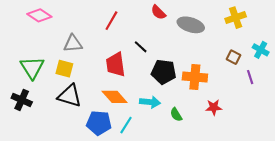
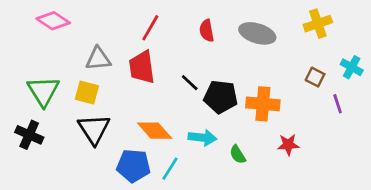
red semicircle: (158, 12) -> (207, 31), moved, turned 35
black line: (141, 47) -> (190, 83), moved
red trapezoid: (116, 64) -> (142, 67), moved
black triangle: (70, 96) -> (94, 129), turned 40

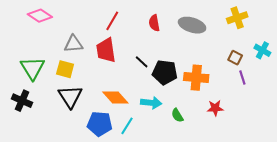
purple line: (338, 104) -> (242, 78), moved

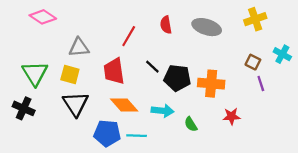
red line: (112, 21) -> (129, 36), moved
red trapezoid: (106, 50) -> (114, 71), moved
cyan line: (127, 126) -> (137, 136), turned 60

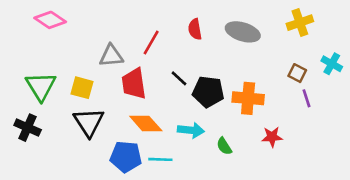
gray triangle: (79, 47) -> (111, 56), moved

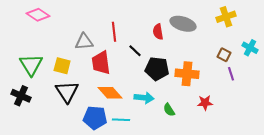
red semicircle: (195, 29) -> (158, 32), moved
red line: (151, 43) -> (114, 32), turned -36
black line: (179, 78) -> (135, 51), moved

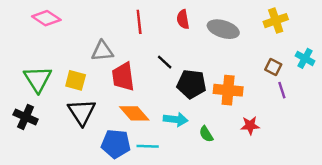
red line: (114, 32) -> (139, 22), moved
red semicircle: (158, 32) -> (183, 19), moved

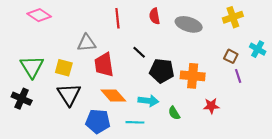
cyan line: (148, 146) -> (135, 122), moved

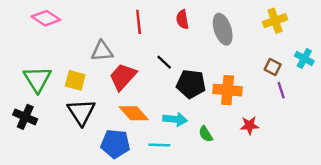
gray ellipse: (189, 24) -> (223, 29), turned 55
red trapezoid: (104, 65) -> (123, 77), turned 50

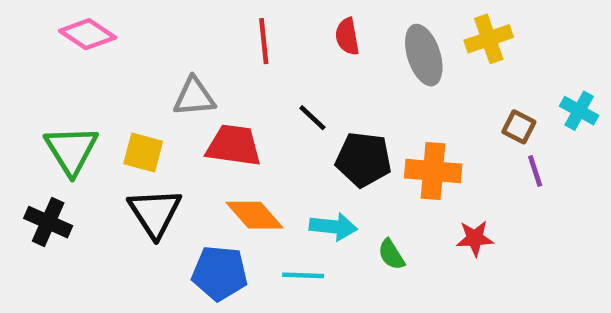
yellow cross: (275, 21) -> (489, 39), moved
red trapezoid: (123, 77) -> (234, 145), turned 56

